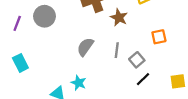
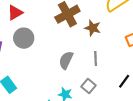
gray square: (137, 60) -> (89, 86), moved

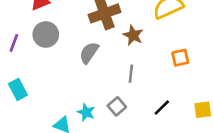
gray semicircle: (66, 60) -> (89, 53), moved

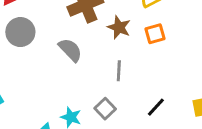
gray semicircle: (89, 53) -> (70, 50), turned 105
orange square: (180, 58) -> (155, 34), moved

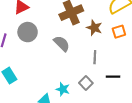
black line: (156, 107) -> (113, 77), moved, turned 48

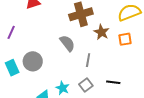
gray circle: (28, 32) -> (33, 61), moved
gray line: (95, 57) -> (88, 60), moved

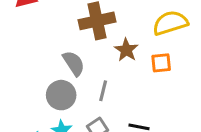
gray circle: (33, 61) -> (61, 95), moved

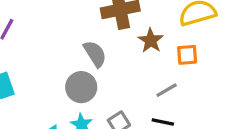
gray line: (103, 91) -> (167, 90), moved, turned 45

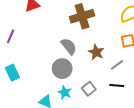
brown star: (151, 41) -> (96, 52), moved

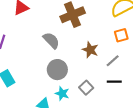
gray semicircle: (69, 46) -> (51, 40), moved

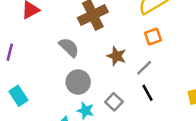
black line: (114, 82) -> (147, 93), turned 64

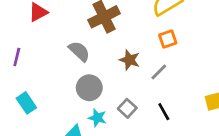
black line: (147, 93) -> (164, 112), moved

